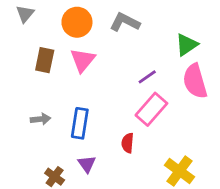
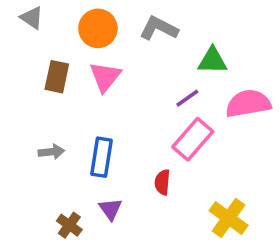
gray triangle: (25, 14) -> (32, 18), turned -36
green triangle: (187, 45) -> (212, 61), moved, turned 35
pink semicircle: (195, 81) -> (248, 104), turned 96

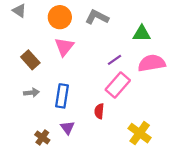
green triangle: (212, 61) -> (142, 34), moved
brown rectangle: (57, 77) -> (30, 60), moved, turned -54

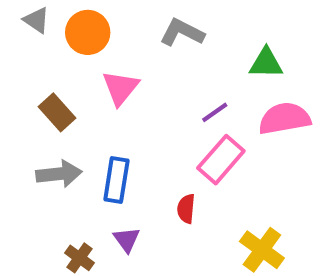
orange circle: (60, 17) -> (88, 32), moved
gray arrow: (31, 93) -> (59, 174), size x1.5

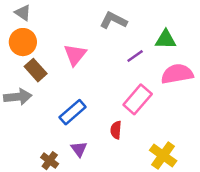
orange circle: (88, 32) -> (23, 42), moved
purple line: (215, 112) -> (135, 56), moved
gray arrow: (59, 174) -> (18, 97), moved
blue rectangle: (116, 180) -> (73, 112), turned 40

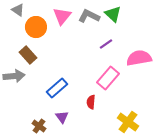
green triangle: (166, 39) -> (113, 14), moved, turned 42
orange circle: (23, 42) -> (36, 27), moved
pink triangle: (75, 55) -> (62, 16), moved

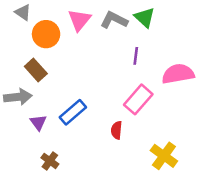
purple line: (106, 44) -> (136, 56), turned -48
purple triangle: (62, 117) -> (38, 123), moved

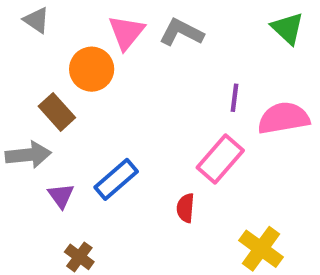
green triangle: (145, 17) -> (288, 28), moved
orange circle: (46, 34) -> (92, 69), moved
purple line: (136, 56) -> (234, 98), moved

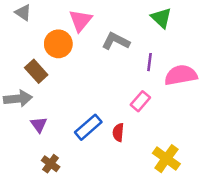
green triangle: (288, 28) -> (161, 18), moved
gray L-shape: (181, 32) -> (116, 41), moved
pink rectangle: (220, 159) -> (140, 101), size x0.7
blue rectangle: (116, 179) -> (88, 127), moved

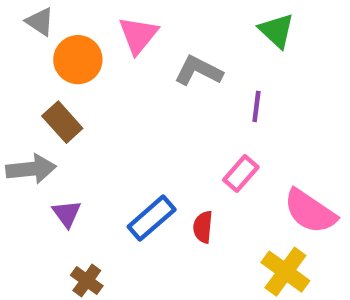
orange circle: (58, 44) -> (78, 60), moved
pink semicircle: (181, 75) -> (310, 211), moved, turned -136

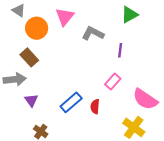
green triangle: (277, 31) -> (130, 15), turned 48

